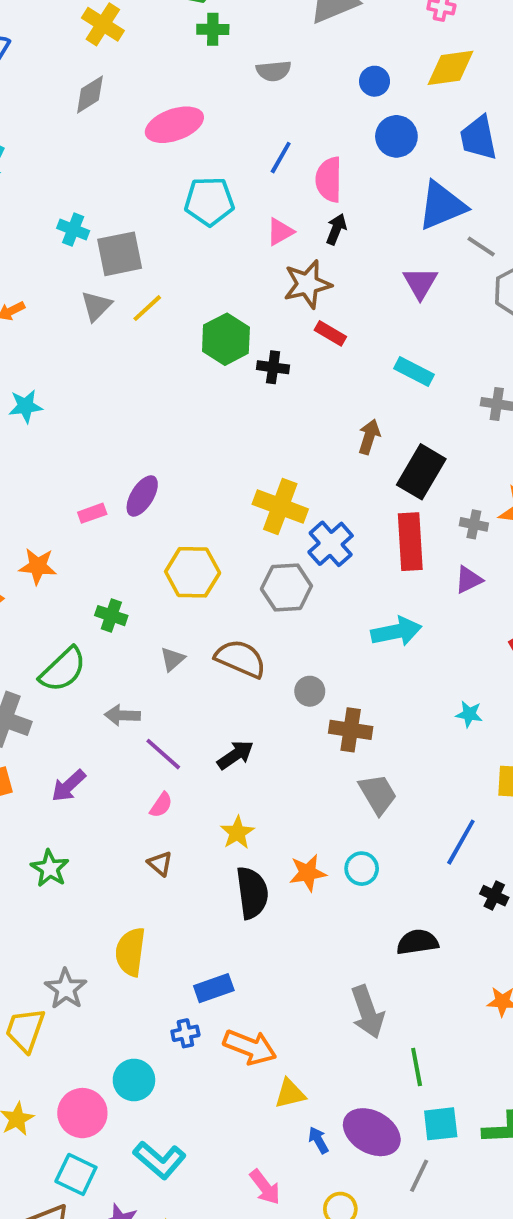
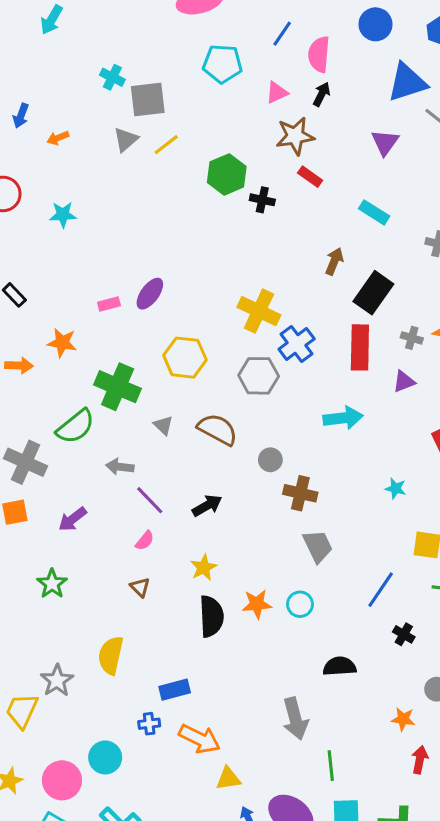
green cross: (111, 616) -> (118, 387), size x1.8
gray triangle: (172, 659) -> (163, 425), turned -40

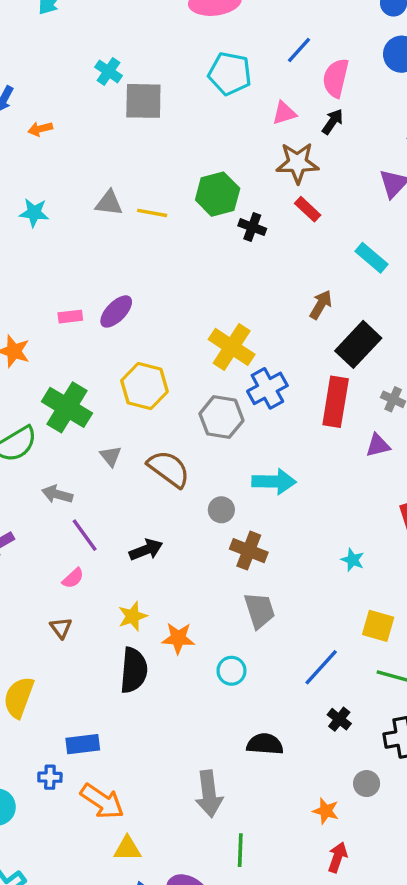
gray triangle: (126, 140) -> (109, 203), moved, turned 40
yellow line: (166, 145) -> (152, 213), moved, turned 40
cyan arrow: (343, 418) -> (274, 482), moved
orange star: (257, 604) -> (178, 638), moved

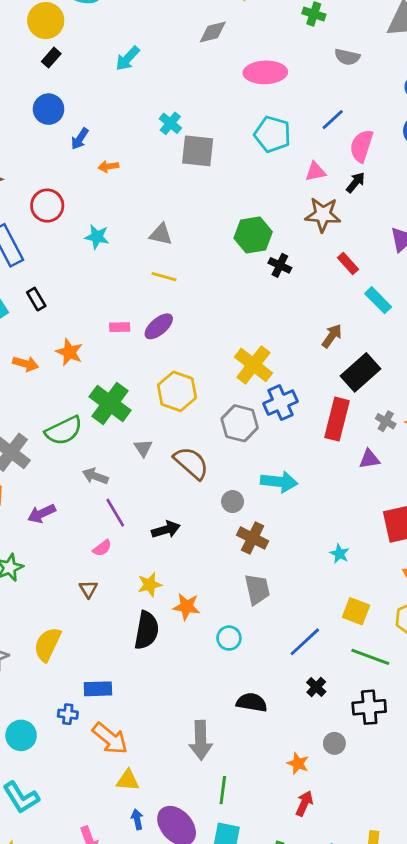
red rectangle: (308, 209) -> (348, 264), moved
yellow line: (152, 213) -> (164, 277), moved

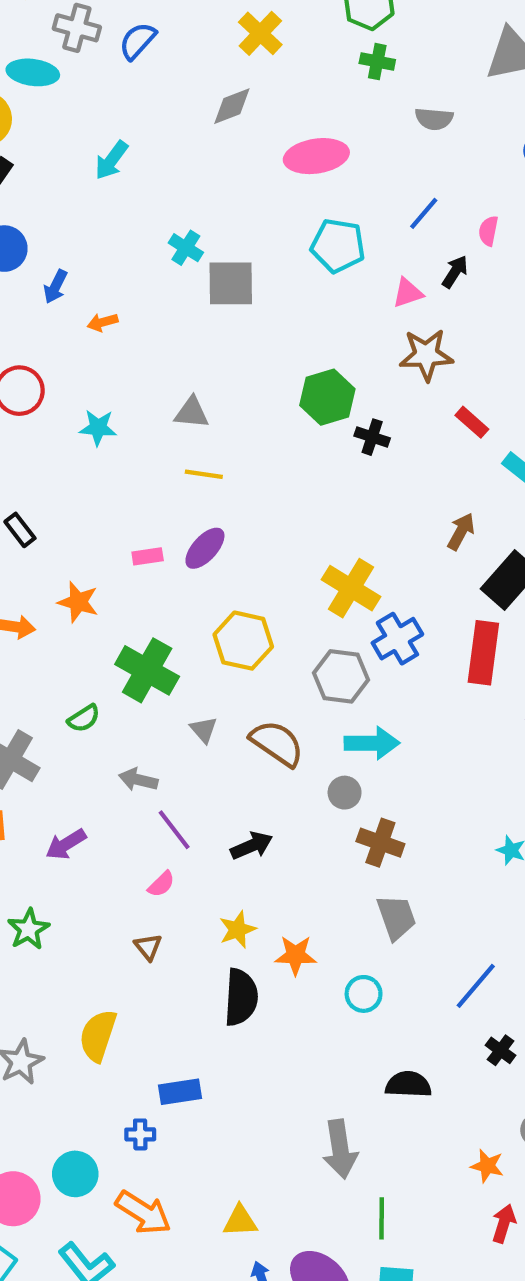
pink semicircle: (362, 146) -> (488, 231), moved, size x0.6
black arrow: (356, 182) -> (455, 272), moved
green semicircle: (64, 431) -> (84, 718), size x0.6
cyan arrow: (279, 482) -> (372, 743), moved
orange arrow: (110, 738) -> (143, 1213), moved

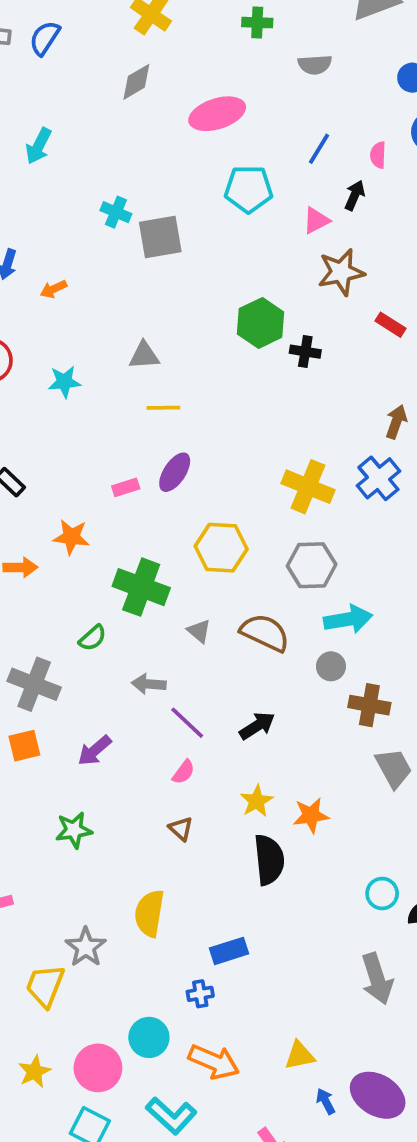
blue cross: (397, 639) -> (378, 478), moved
green star: (29, 929) -> (74, 830), turned 30
cyan circle: (364, 994) -> (382, 893), moved

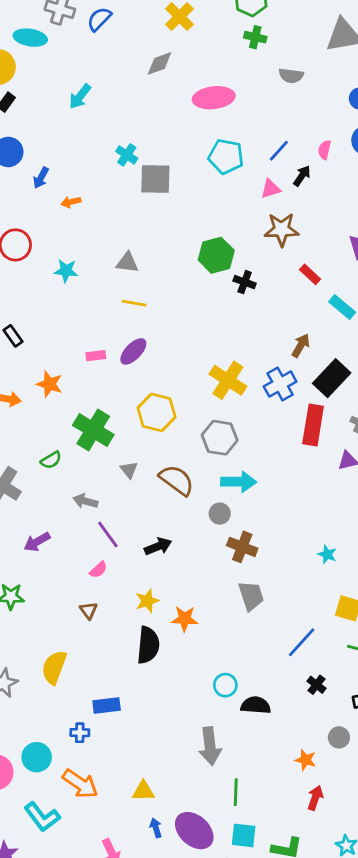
blue line: (319, 149) -> (279, 151), moved

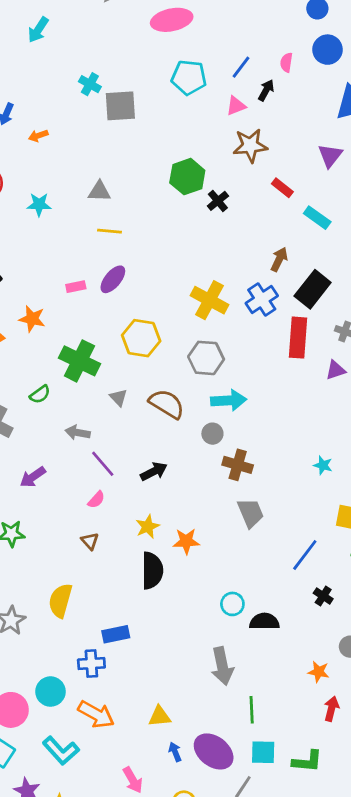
black cross: (245, 282) -> (218, 201), turned 35
blue cross: (80, 733) -> (91, 664), size x1.4

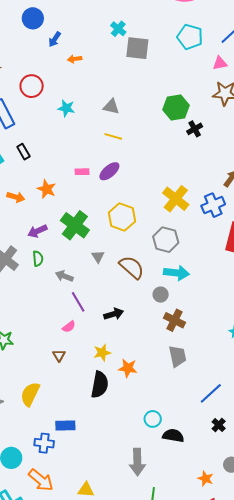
green semicircle: (40, 394) -> (38, 259), moved, turned -70
purple arrow: (33, 477) -> (37, 231), moved

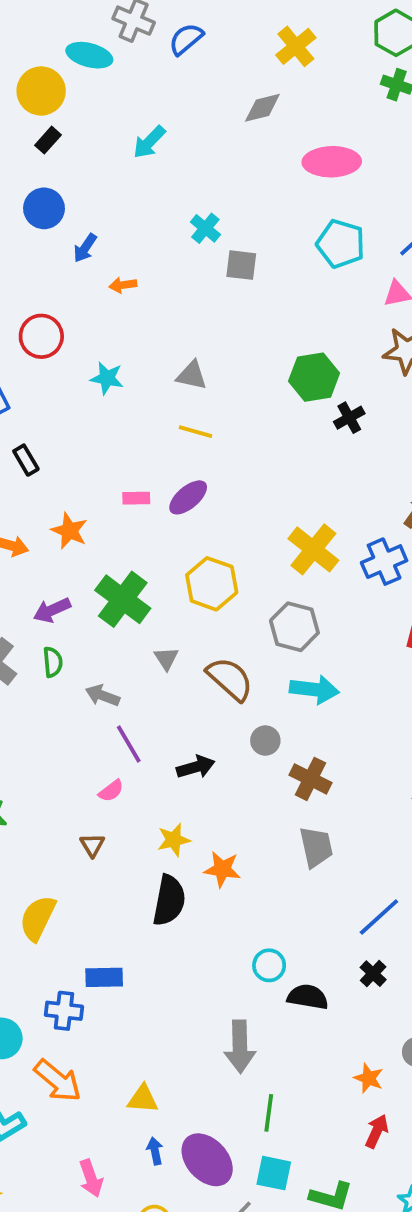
gray square: (137, 48) -> (241, 265), size x0.7
gray circle: (161, 295) -> (265, 741), moved
black cross: (219, 425) -> (373, 974), moved

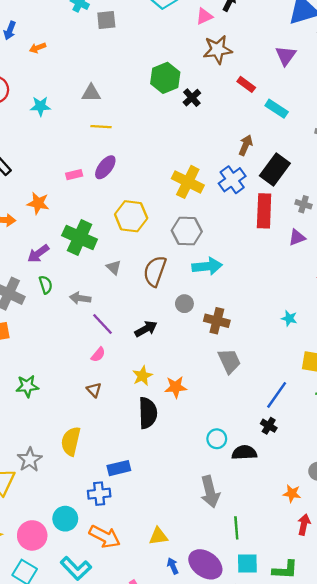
brown semicircle: (230, 679) -> (155, 271), turned -100
black cross: (373, 974) -> (269, 426), moved

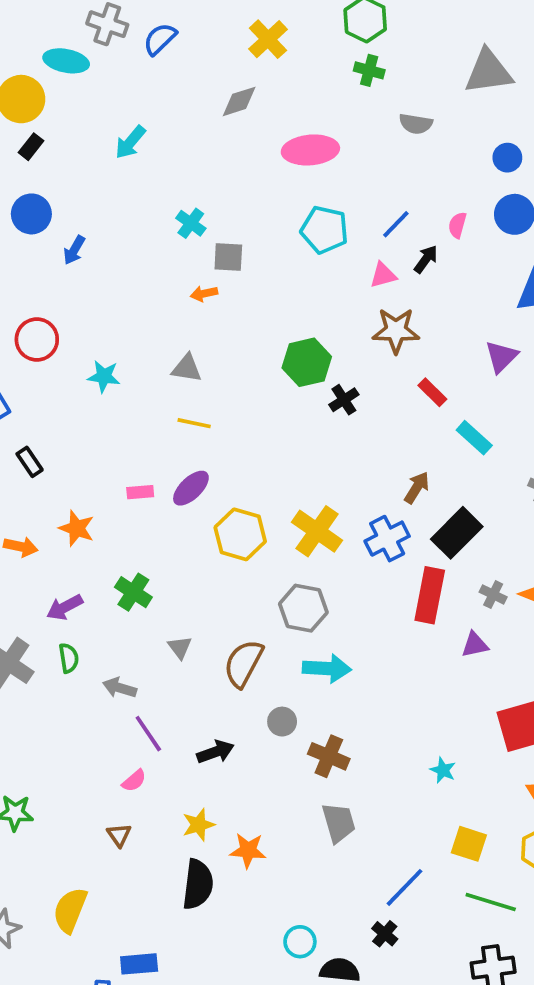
orange arrow: (38, 48) -> (204, 294), moved
yellow hexagon: (131, 216) -> (240, 534), moved
green cross: (80, 237) -> (133, 592), size x0.7

